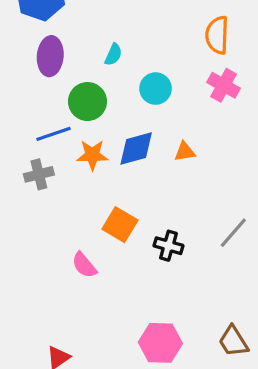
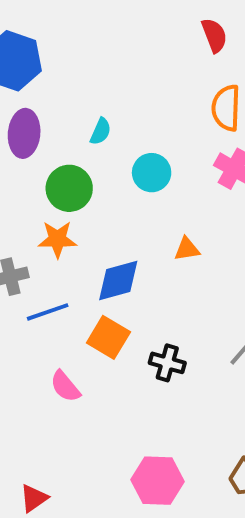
blue line: (53, 134) -> (48, 312), moved
blue diamond: (136, 148) -> (118, 280), moved
orange star: (92, 155) -> (57, 239), moved

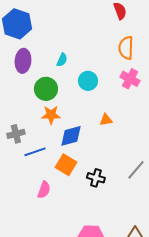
orange star: (57, 239) -> (51, 115), moved
pink semicircle: (65, 386) -> (44, 190), turned -120

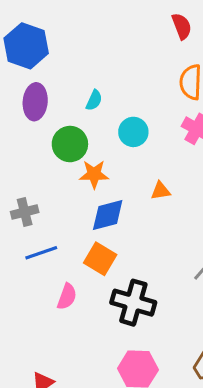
orange star: (51, 115) -> (94, 174), moved
blue line: (35, 152) -> (41, 253), moved
black cross: (96, 178) -> (133, 303), moved, size x1.6

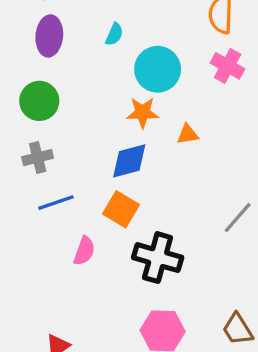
cyan circle: (133, 132) -> (158, 69), size x1.4
green circle: (70, 144) -> (39, 101), moved
orange star: (94, 174) -> (143, 113), moved

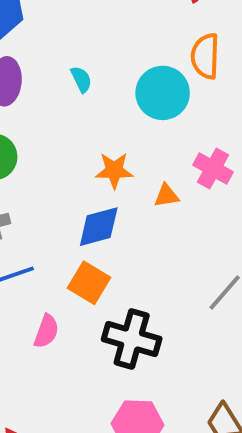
cyan semicircle: (114, 34) -> (81, 79), turned -50
pink cross: (228, 66) -> (213, 168), moved
cyan circle: (158, 69) -> (163, 93), moved

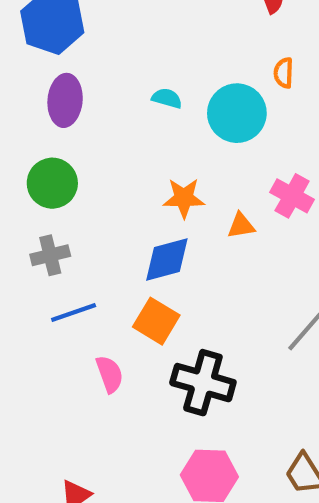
orange semicircle: (205, 56) -> (284, 73), size x0.6
cyan semicircle: (81, 79) -> (167, 98), moved, turned -48
pink semicircle: (46, 331) -> (110, 374), turned -40

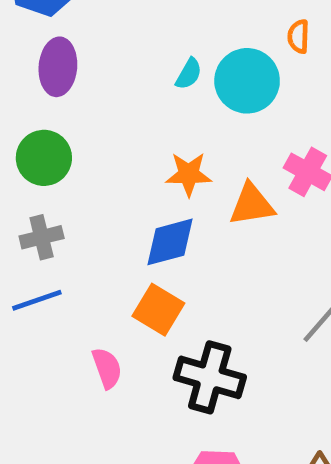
cyan semicircle: (167, 98) -> (189, 74), moved, turned 104
orange triangle: (241, 226) -> (252, 205), size x1.5
blue line: (74, 313) -> (37, 300), moved

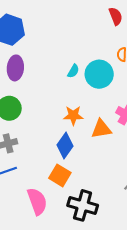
blue diamond: (170, 242) -> (65, 145), turned -40
pink semicircle: (107, 368) -> (37, 201), size x1.5

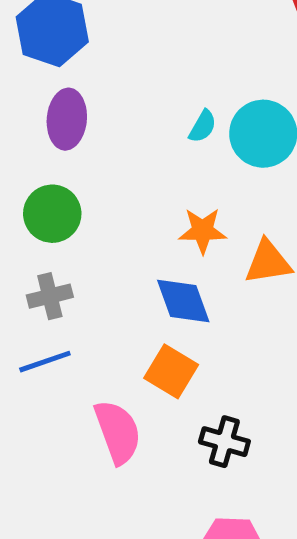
blue diamond: (65, 145) -> (183, 301), turned -55
black cross: (83, 205) -> (224, 442), size x0.7

